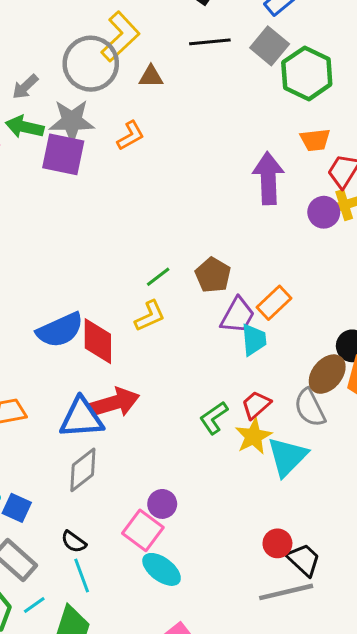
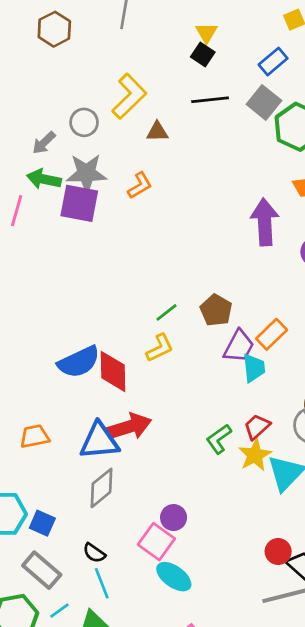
gray circle: (91, 64) -> (84, 122), moved, size x0.6

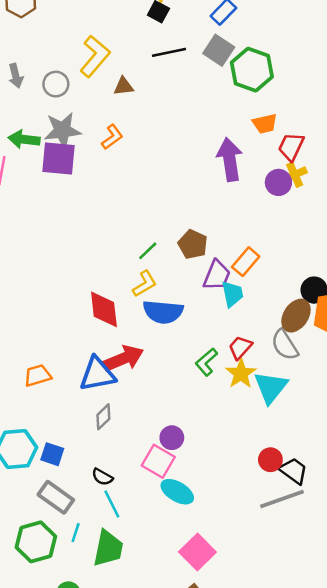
gray arrow: (44, 143) -> (16, 76), moved, turned -55
blue semicircle: (79, 362) -> (163, 312), moved, turned 36
gray diamond: (101, 488) -> (103, 417), size x0.7
cyan line: (59, 611) -> (76, 533), turned -30

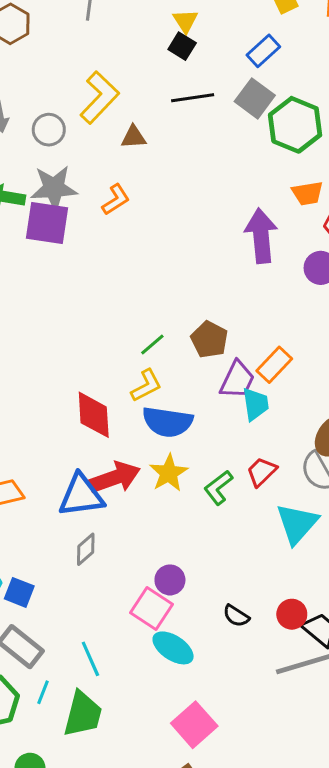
yellow star: (241, 374) -> (169, 473), moved
black semicircle: (102, 477) -> (236, 616), moved

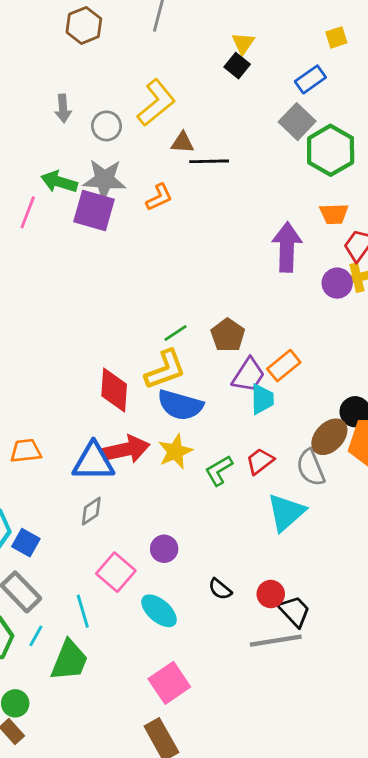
black line: (193, 98) -> (209, 161), moved
yellow L-shape: (146, 386) -> (165, 370), size x1.4
pink square: (151, 608) -> (116, 572), moved

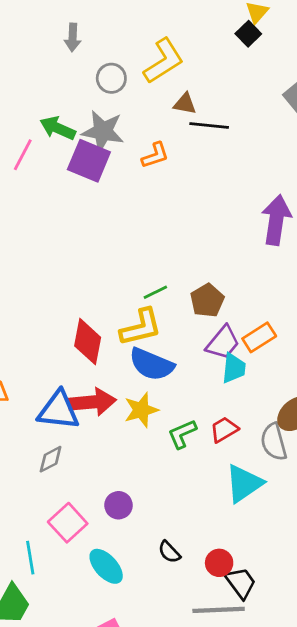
gray arrow: (63, 108) -> (73, 37), moved

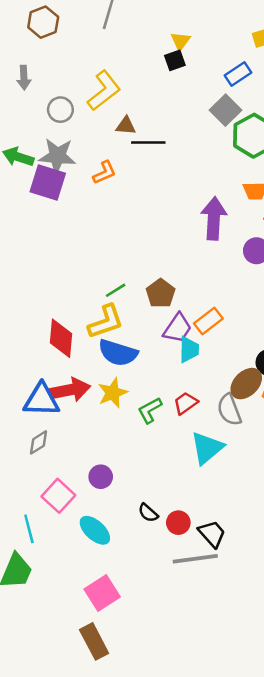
black square: (248, 34) -> (175, 60), turned 30
red circle: (219, 563) -> (178, 523), moved

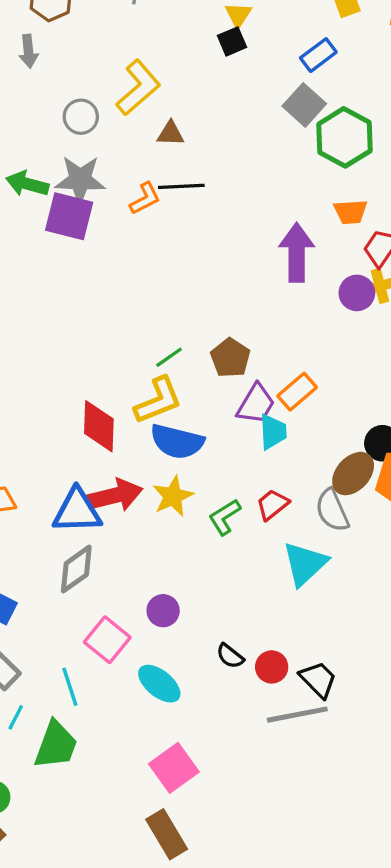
gray arrow: (24, 78) -> (28, 51), moved
black line: (148, 142) -> (181, 186), moved
gray diamond: (39, 442) -> (76, 569), size x1.4

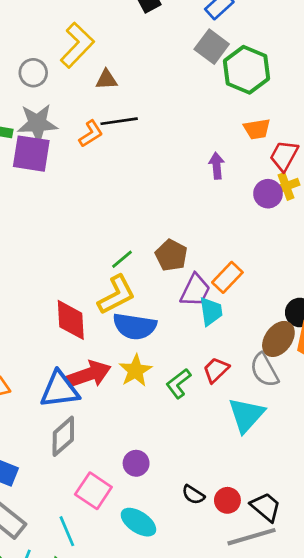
purple arrow: (297, 252) -> (217, 166), size x0.6

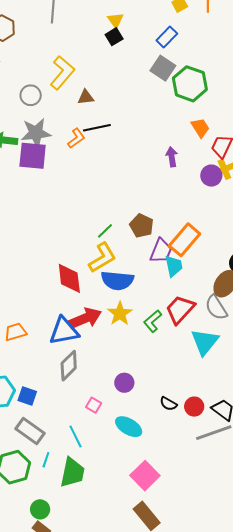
orange trapezoid: (257, 129) -> (200, 128), turned -110
orange rectangle: (227, 277) -> (185, 240), size x1.4
red trapezoid: (216, 370) -> (180, 310), size x1.5
pink square: (93, 491) -> (94, 405), size x0.6

